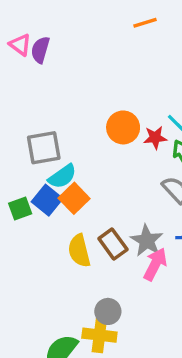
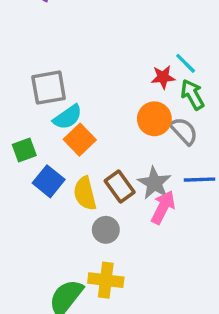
orange circle: (123, 127) -> (154, 119), moved
blue square: (47, 200) -> (49, 181), moved
gray circle: (108, 311) -> (106, 230), moved

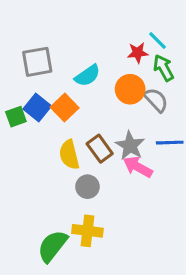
cyan semicircle: (68, 117) -> (87, 76), moved
blue square: (49, 181) -> (37, 107), moved
pink arrow: (163, 207) -> (138, 167), turned -88

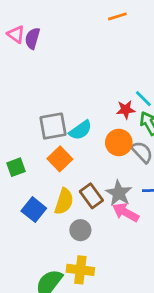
gray square: (37, 62) -> (53, 126), moved
blue square: (37, 107) -> (34, 210), moved
yellow semicircle: (69, 155) -> (64, 201), turned -148

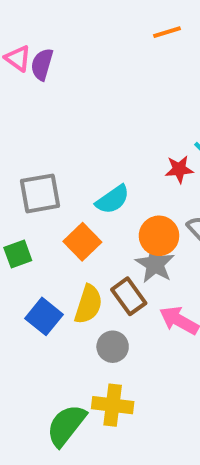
gray square: (53, 126) -> (40, 193), moved
orange circle: (119, 142) -> (159, 236), moved
gray star: (119, 193) -> (155, 264), moved

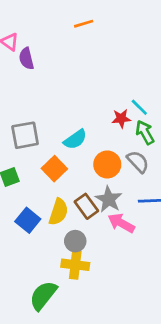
orange line: (167, 32) -> (84, 24), moved
purple semicircle: (42, 64) -> (26, 59), moved, turned -30
gray star: (155, 264) -> (109, 199), moved
yellow cross: (113, 405) -> (75, 265), moved

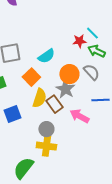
green arrow: (145, 132) -> (96, 51), turned -36
gray star: (109, 199) -> (65, 89), moved
yellow semicircle: (59, 212) -> (39, 98), moved
blue square: (28, 220) -> (12, 114), turned 30

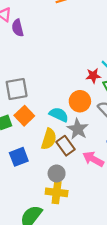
cyan semicircle: (46, 56) -> (59, 115), moved, turned -120
orange circle: (69, 74) -> (80, 101), moved
orange square: (31, 77) -> (24, 116), moved

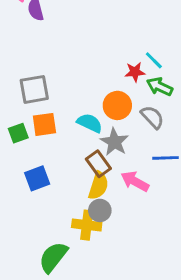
orange square: (24, 116) -> (44, 124), turned 36
yellow semicircle: (49, 139) -> (98, 186), moved
gray circle: (57, 173) -> (100, 210), moved

